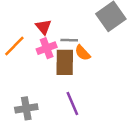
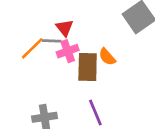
gray line: (69, 40) -> (52, 41), moved

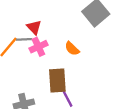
brown rectangle: (88, 67) -> (57, 80), moved

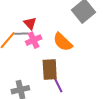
orange semicircle: (72, 49) -> (63, 42), size x1.5

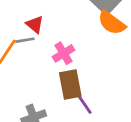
pink cross: (34, 40) -> (64, 53), moved
orange semicircle: (63, 42) -> (112, 23), moved

